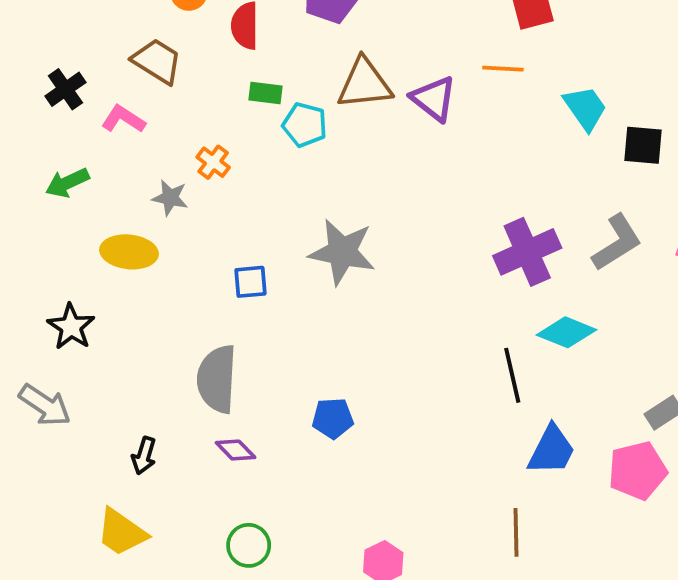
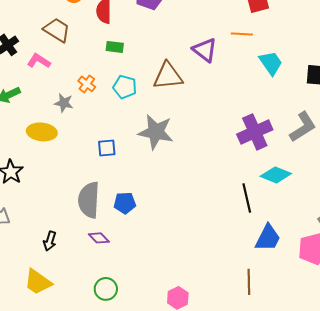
brown triangle: (365, 84) -> (168, 76), moved
cyan trapezoid: (585, 108) -> (271, 63), moved
cyan pentagon: (305, 125) -> (125, 87), moved
blue pentagon: (333, 418) -> (125, 203), moved

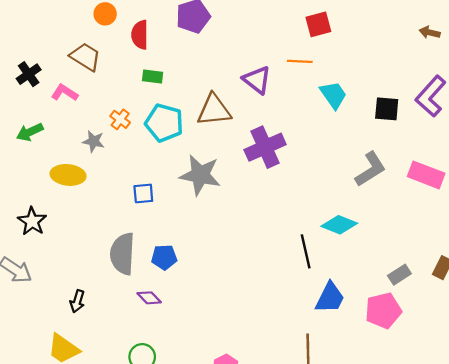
cyan pentagon: (125, 87) -> (164, 123), size x1.4
purple cross: (255, 132) -> (265, 147), moved
purple diamond: (99, 238) -> (149, 298), moved

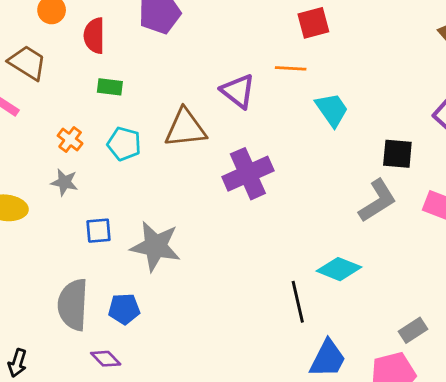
black square: (387, 109) -> (397, 154), moved
cyan pentagon: (164, 123) -> (124, 144), size x0.7
gray star: (94, 141) -> (64, 182), moved
gray star: (200, 175) -> (155, 246), moved

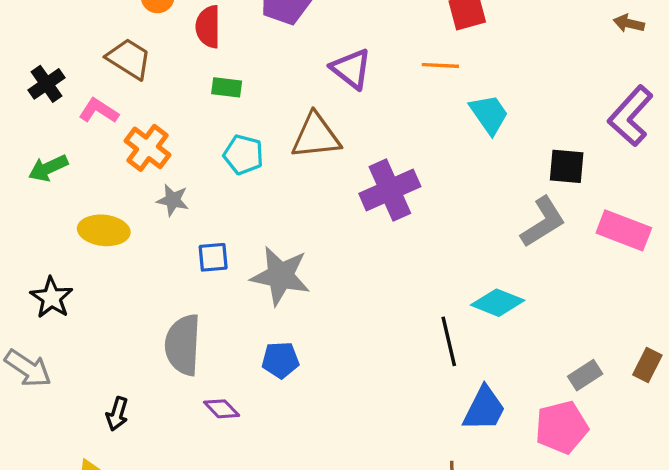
purple triangle: (238, 91) -> (351, 69), moved
orange cross: (70, 140) -> (147, 148), moved, size x1.5
blue pentagon: (124, 309) -> (280, 360), moved

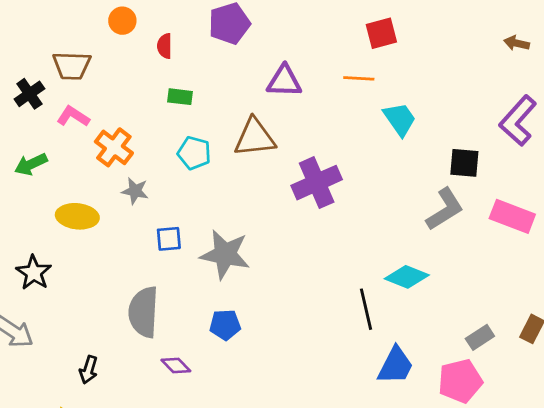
red semicircle: (208, 27) -> (165, 46), size x0.7
brown trapezoid: (129, 59) -> (72, 66), moved, turned 150
purple triangle: (351, 69) -> (284, 81), turned -36

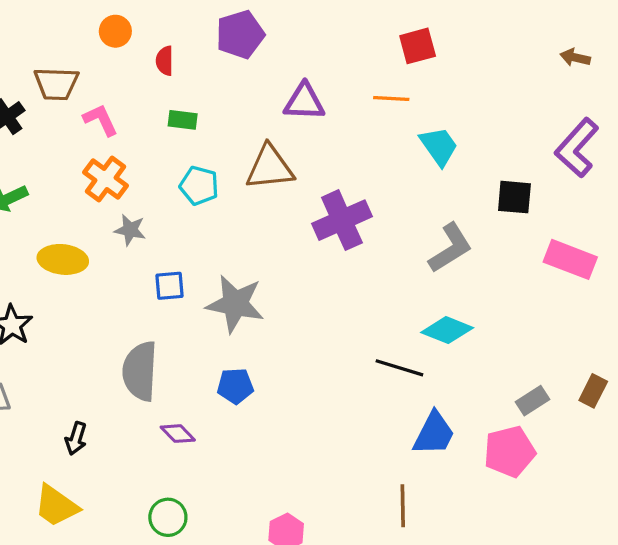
pink L-shape: (73, 116) -> (101, 120), moved, turned 32
gray L-shape: (445, 209) -> (450, 248), moved
black line: (366, 309) -> (399, 368), turned -60

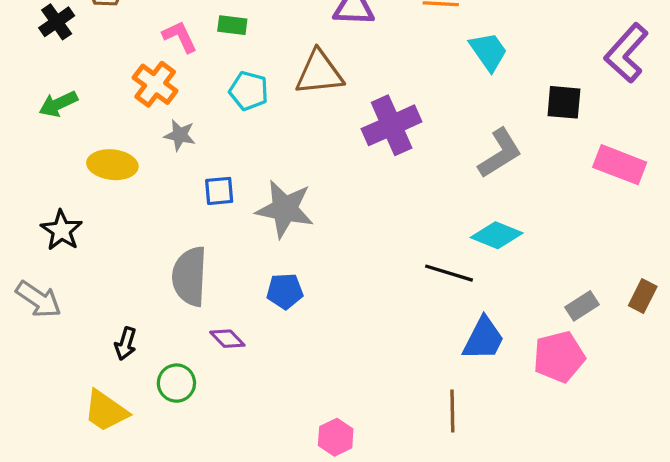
pink L-shape: (101, 120) -> (180, 37), moved
green circle: (168, 517) -> (176, 383), moved

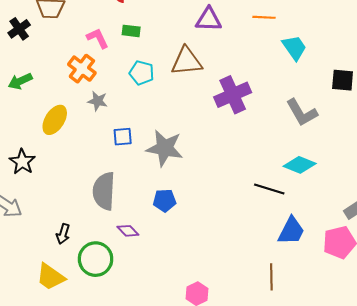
gray L-shape: (500, 153) -> (302, 113), turned 92
yellow ellipse: (112, 165) -> (55, 120), turned -64
green circle: (176, 383) -> (96, 259), size x1.4

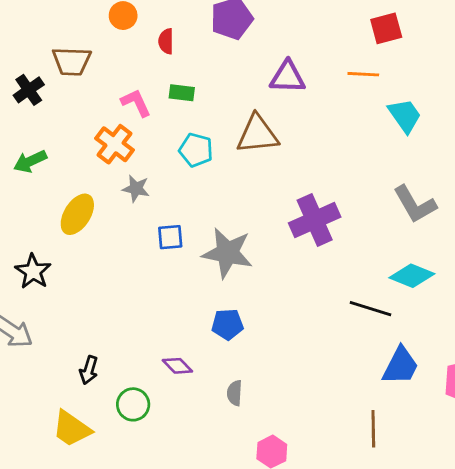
purple cross: (233, 95) -> (315, 220), moved
gray semicircle: (104, 191) -> (235, 393), moved, size x0.5
green circle: (96, 259) -> (133, 404), size x0.7

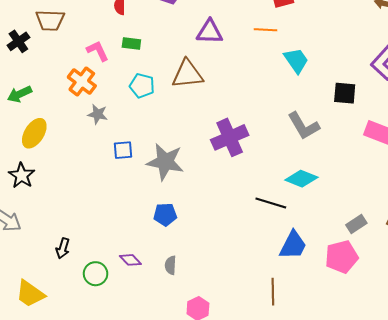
yellow ellipse: (77, 214) -> (34, 133), moved
purple diamond: (177, 366) -> (130, 260), moved
yellow trapezoid: (72, 429) -> (30, 294), moved

